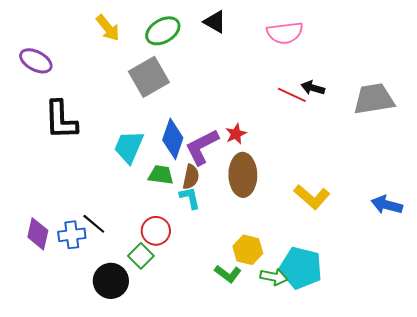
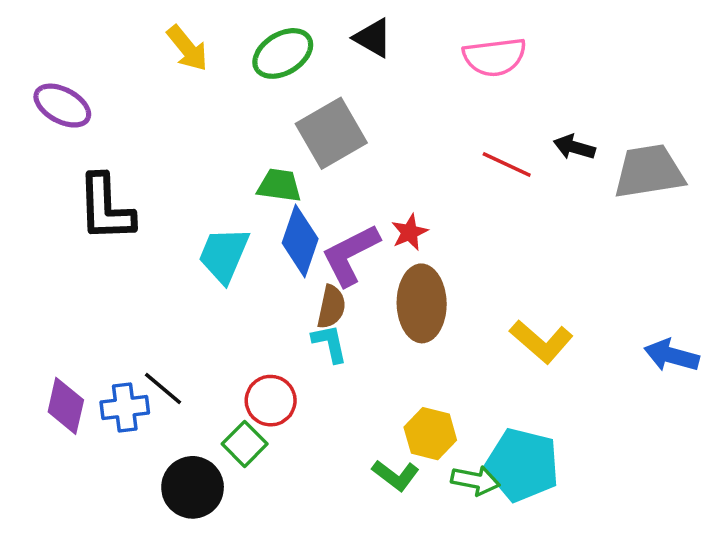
gray square: (149, 77) -> (331, 133), moved
black arrow: (313, 88) -> (574, 147), moved
green trapezoid: (161, 175) -> (279, 185), moved

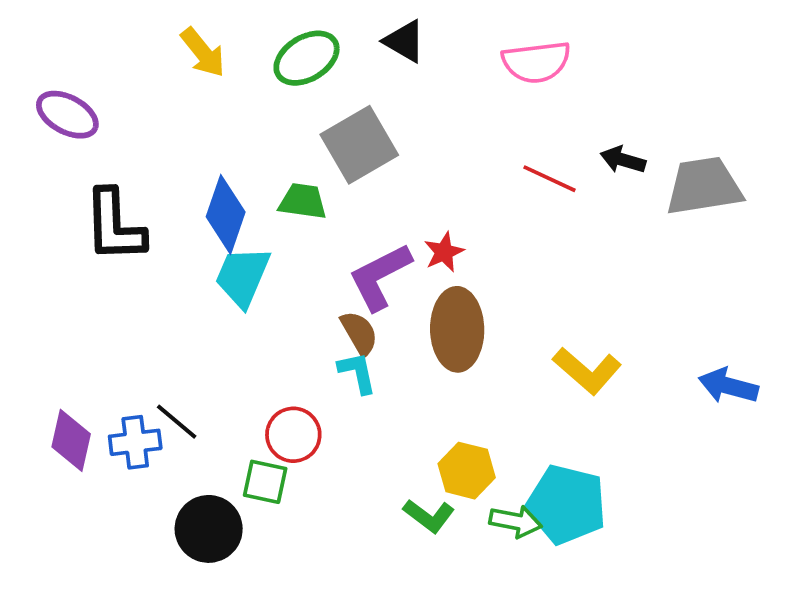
blue diamond: (300, 241) -> (226, 214), moved
brown semicircle: (331, 307) -> (359, 333), turned -42
green square: (245, 444) -> (265, 482), turned -33

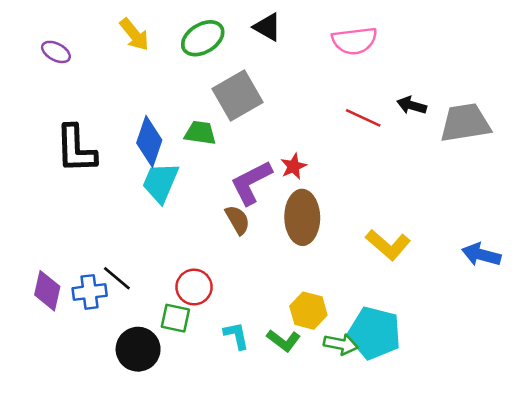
purple ellipse: (67, 115) -> (56, 52), moved, size x0.7
cyan L-shape: (357, 373) -> (236, 335), moved

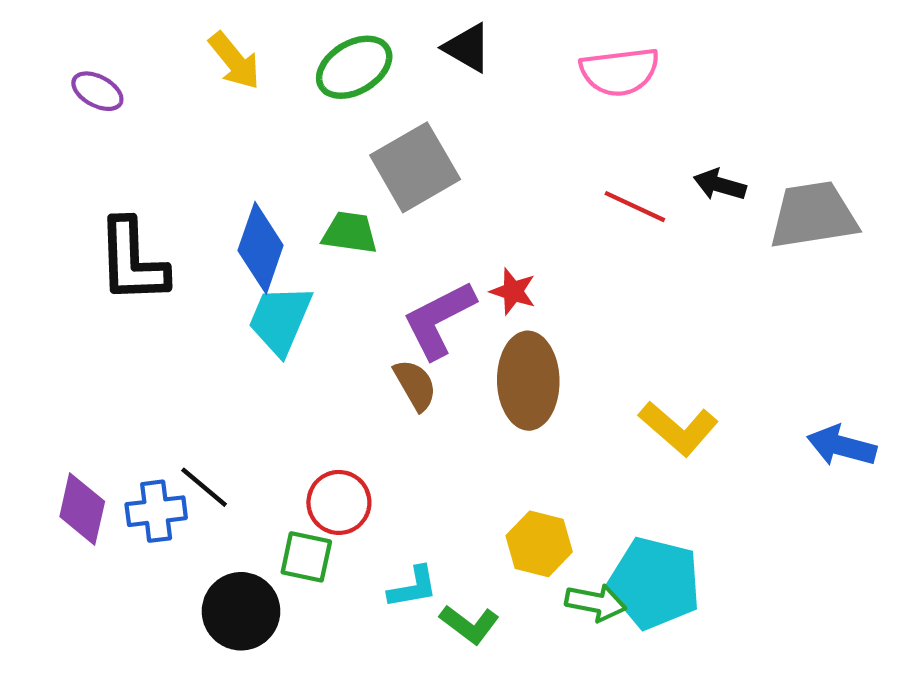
red star: (294, 166) -> (513, 291), turned -30
cyan L-shape: (236, 335) -> (413, 587), turned 92
green L-shape: (284, 340) -> (469, 624), moved

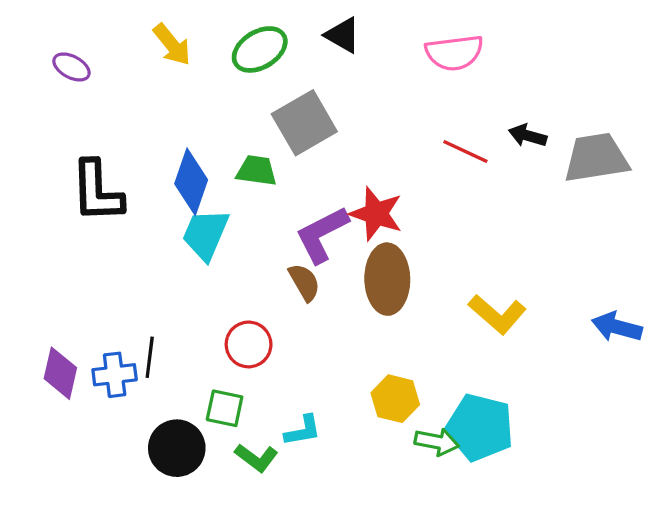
red star: (513, 291) -> (376, 214), size x1.6
black line: (204, 487) -> (150, 357), turned 57
red circle: (339, 502) -> (249, 344), moved
green L-shape: (469, 624) -> (257, 458), moved

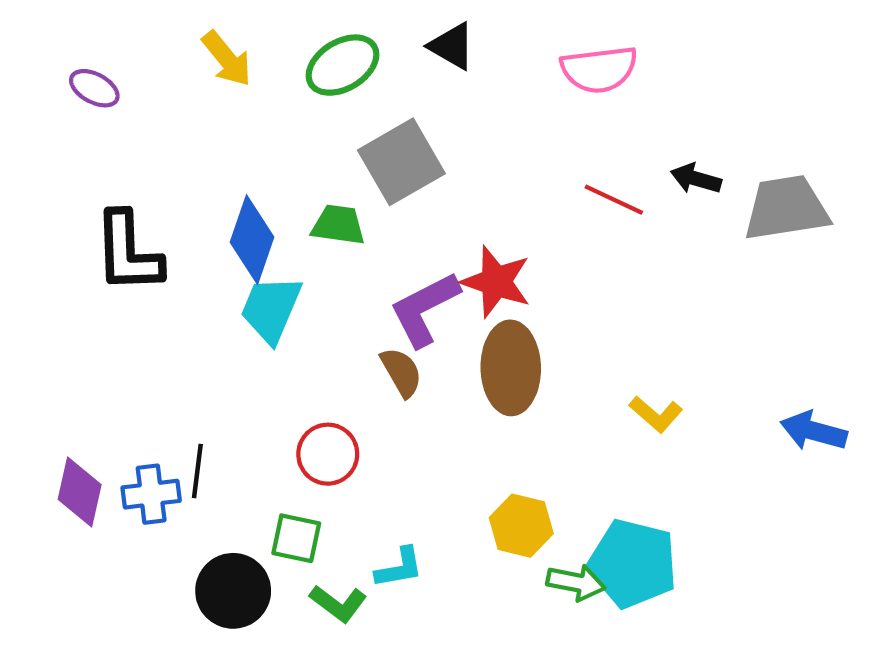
yellow L-shape: (497, 314) -> (656, 414), size x0.7

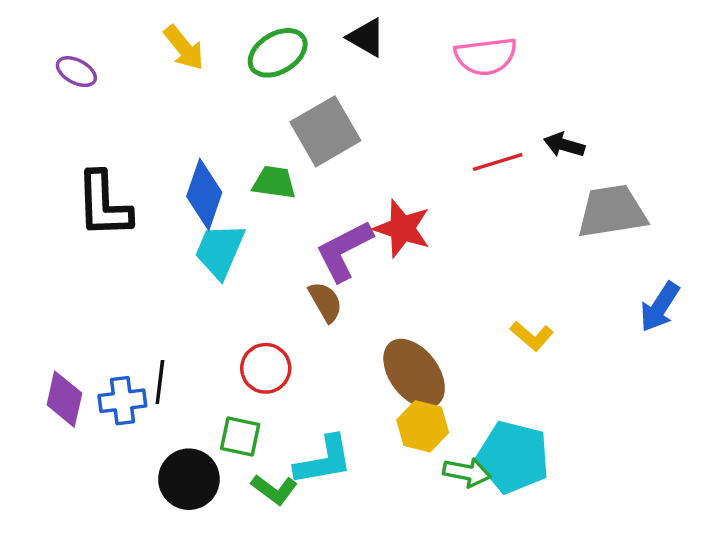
red line: (614, 200) -> (498, 162), turned -42
gray trapezoid: (786, 208) -> (612, 211), moved
brown ellipse: (511, 368) -> (414, 373), moved, turned -36
blue arrow: (814, 431) -> (660, 307), moved, turned -72
cyan L-shape: (399, 568) -> (324, 460), size x1.5

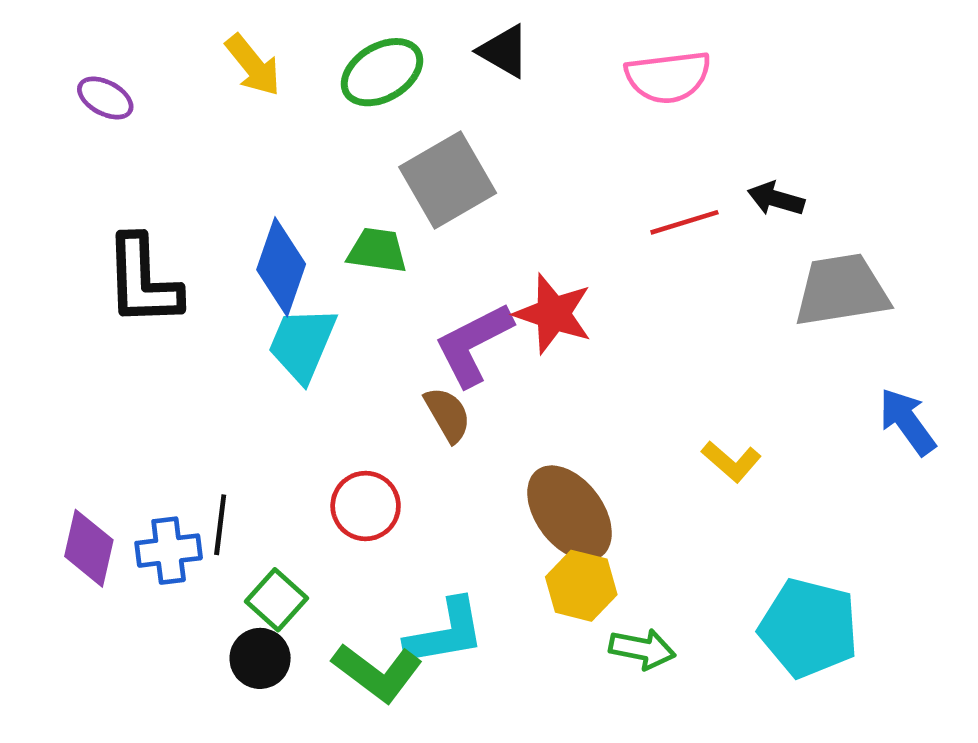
blue arrow: (660, 307) -> (907, 422), turned 111
green square: (240, 437) -> (276, 600), moved, turned 30
cyan pentagon: (513, 457) -> (809, 628), moved
black circle: (189, 479) -> (260, 658), size x0.7
green L-shape: (274, 489) -> (377, 672), size x1.4

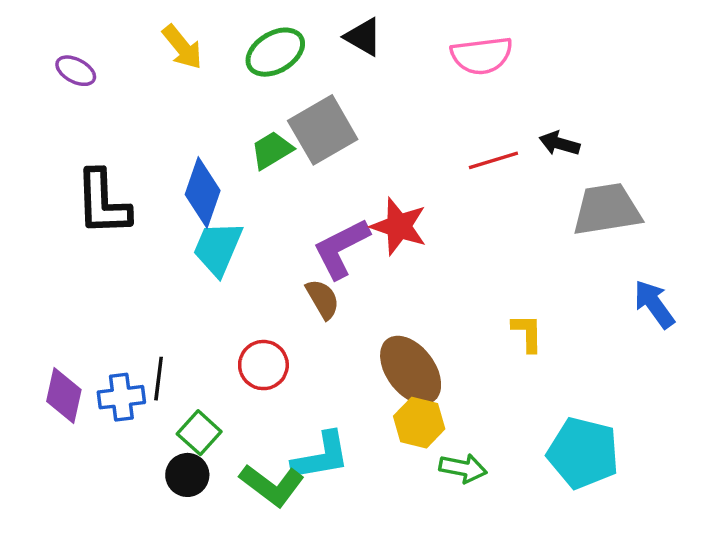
green trapezoid: (377, 250) -> (272, 150), moved, turned -39
yellow L-shape: (731, 461) -> (527, 333), turned -132

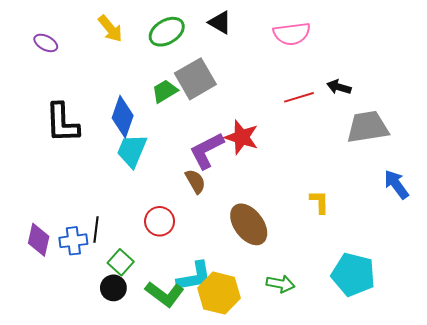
yellow hexagon: (419, 423) -> (219, 293), moved, size x1.4

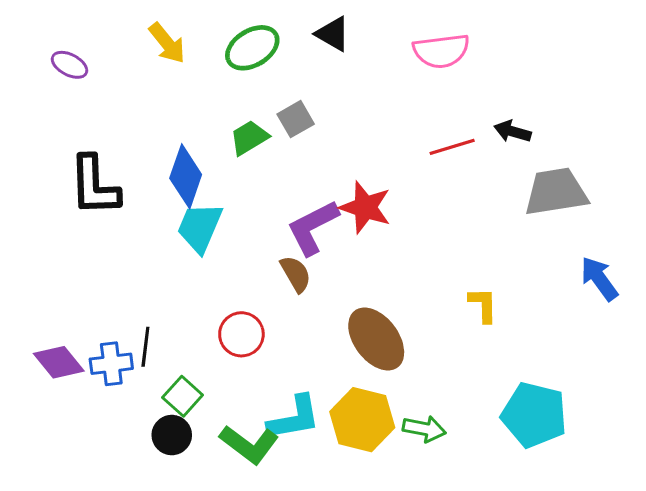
gray square: (195, 79) -> (296, 119), size x0.6
purple diamond: (39, 240) -> (59, 362), turned -52
yellow hexagon: (219, 293) -> (362, 420), moved

